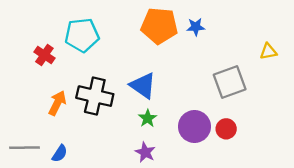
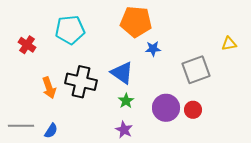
blue star: (196, 27) -> (153, 49), moved
red cross: (44, 55) -> (27, 45), moved
orange arrow: (57, 103) -> (49, 88), turned 135

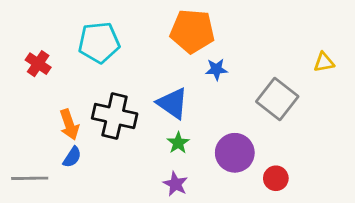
gray square: (196, 70) -> (277, 99), turned -32
red circle: (193, 110) -> (276, 178), moved
blue semicircle: (51, 131) -> (72, 157), moved

